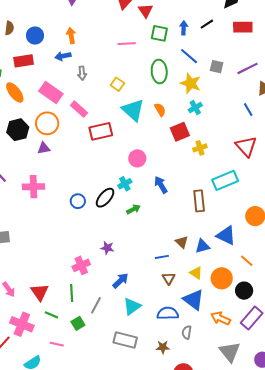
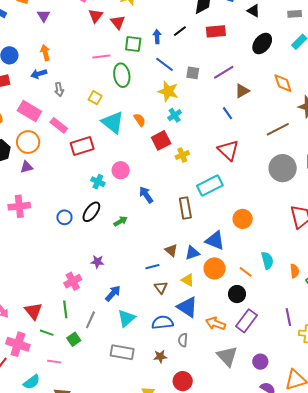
green ellipse: (159, 71) -> (122, 75), moved
cyan cross: (125, 184) -> (98, 182), moved, turned -32
orange line: (247, 261) -> (246, 272), moved
orange circle: (222, 278) -> (215, 268), moved

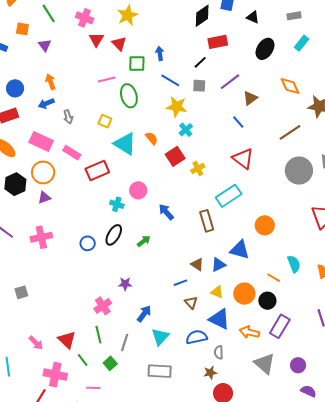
black line: (180, 31) -> (200, 62), moved
orange circle: (215, 268) -> (244, 294), moved
green line: (47, 333) -> (83, 360), turned 40
brown star: (160, 357) -> (210, 373), moved

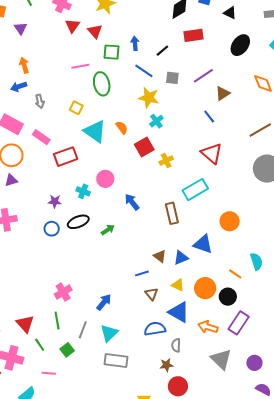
black line: (200, 62) -> (162, 51), moved
black ellipse: (114, 235) -> (78, 222), turned 35
purple star: (125, 284) -> (55, 201), moved
cyan triangle: (160, 337) -> (109, 333), moved

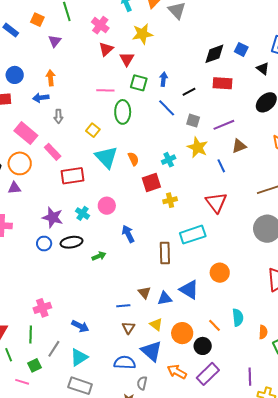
yellow star: (149, 98) -> (198, 147), moved
purple star: (55, 201) -> (53, 217), size x1.5
blue arrow: (104, 302) -> (80, 326), turned 66
pink line: (49, 373) -> (22, 382), moved

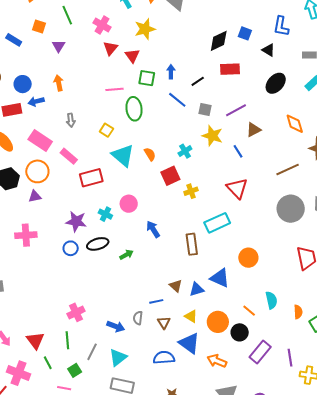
blue arrow: (41, 98) -> (36, 101), moved
purple rectangle: (208, 374) -> (260, 352), moved
gray semicircle: (142, 383) -> (138, 318), moved

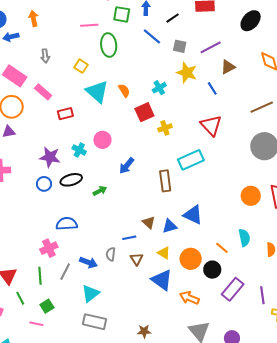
red rectangle: (91, 178) -> (65, 114), size x0.7
blue arrow: (153, 229) -> (127, 166), turned -108
orange circle: (248, 258) -> (251, 196), moved
gray line: (92, 352) -> (65, 272), moved
blue semicircle: (164, 358) -> (67, 224), moved

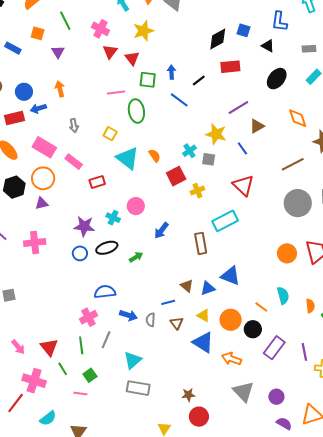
gray square: (180, 46) -> (209, 159), moved
blue arrow: (88, 262) -> (128, 315), moved

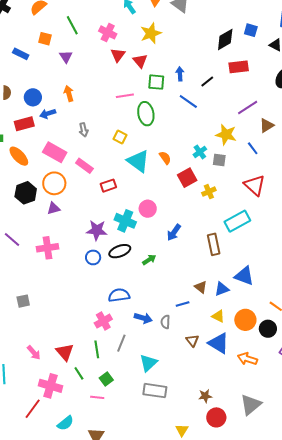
cyan cross: (113, 218) -> (125, 221), size x1.5
brown triangle: (177, 323) -> (192, 341), moved
gray triangle: (243, 391) -> (251, 405), moved, turned 35

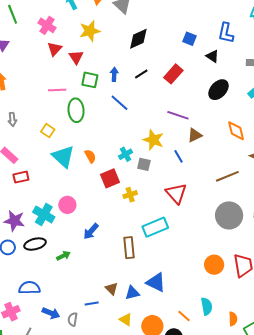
black diamond: (225, 40) -> (138, 39), moved
red rectangle: (239, 67) -> (173, 74), turned -48
black line: (207, 81) -> (141, 74), moved
purple line: (248, 107) -> (178, 115), turned 45
red rectangle: (108, 186) -> (21, 177), moved

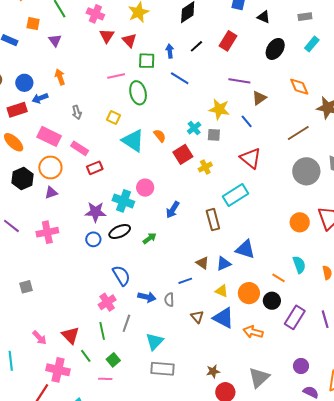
blue semicircle: (29, 288) -> (121, 276), turned 70

